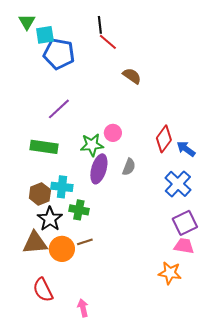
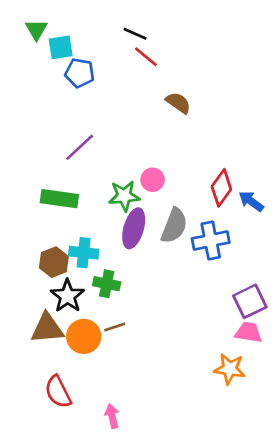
black line: (100, 25) -> (135, 34), turned -60
blue pentagon: (59, 54) -> (80, 73), size x0.7
gray semicircle: (129, 167) -> (174, 226), size x1.5
blue cross: (178, 184) -> (211, 240), moved, turned 36

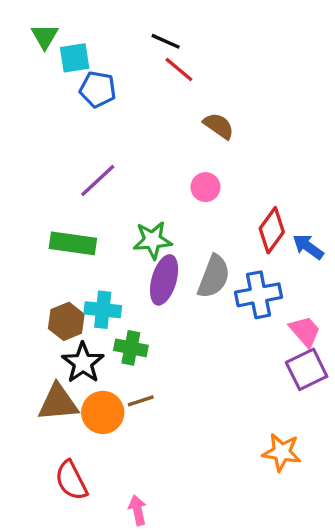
pink circle: (153, 180) -> (205, 187), moved
pink trapezoid: (249, 332) -> (305, 331), moved, turned 40

